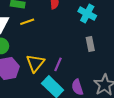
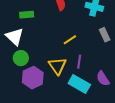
yellow line: (27, 22) -> (70, 40), moved

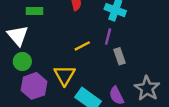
gray rectangle: (105, 35) -> (120, 56), moved
purple line: (79, 62) -> (108, 37), moved

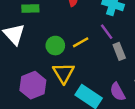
purple line: (108, 37) -> (107, 32), turned -49
green circle: (22, 62) -> (55, 46), moved

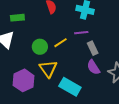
purple line: (107, 32) -> (81, 33), turned -56
purple semicircle: (118, 92) -> (93, 67), moved

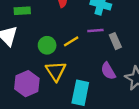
gray rectangle: (93, 48) -> (115, 41), moved
cyan rectangle: (70, 87) -> (80, 93), turned 70

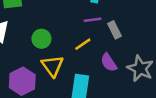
yellow line: (71, 41) -> (83, 44), moved

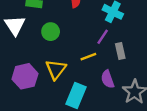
purple line: (93, 20) -> (103, 37), turned -63
green circle: (41, 39) -> (51, 32), moved

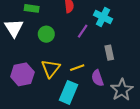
purple line: (103, 37) -> (83, 31), moved
yellow line: (88, 57) -> (77, 68), moved

